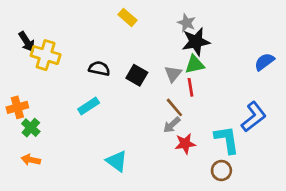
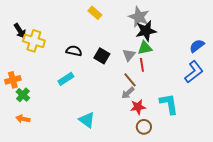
gray star: (187, 23) -> (139, 17), size x1.5
blue L-shape: (254, 117) -> (194, 72), moved
brown circle: (221, 171) -> (144, 127), moved

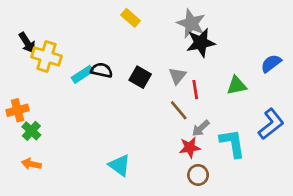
green triangle: (145, 48) -> (237, 85), moved
blue L-shape: (194, 72) -> (271, 124), moved
cyan rectangle: (66, 79) -> (82, 74), moved
gray arrow: (128, 93) -> (201, 128), moved

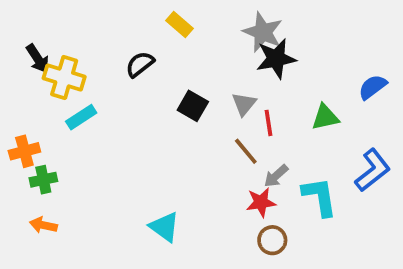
black semicircle: (102, 70) -> (140, 64), moved, turned -50
cyan rectangle: (82, 74) -> (81, 117), moved
green cross: (31, 131) -> (43, 180), turned 36

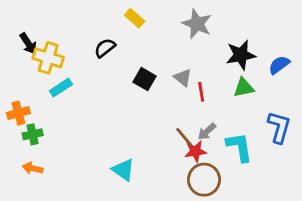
black star: (276, 59) -> (241, 55), moved
gray triangle: (244, 104) -> (183, 78), turned -30
brown line: (246, 151) -> (184, 137), moved
blue L-shape: (373, 170) -> (279, 127), turned -36
brown circle: (272, 240) -> (204, 180), size x1.5

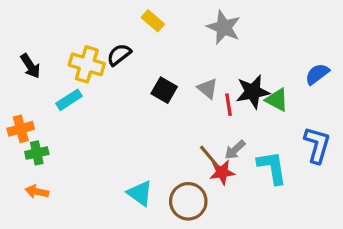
black arrow: (28, 44) -> (30, 66), moved
black star: (241, 55) -> (253, 92), moved
yellow cross: (48, 58) -> (87, 64), moved
green triangle: (244, 88) -> (277, 100), turned 40
brown circle: (204, 180) -> (188, 201), moved

